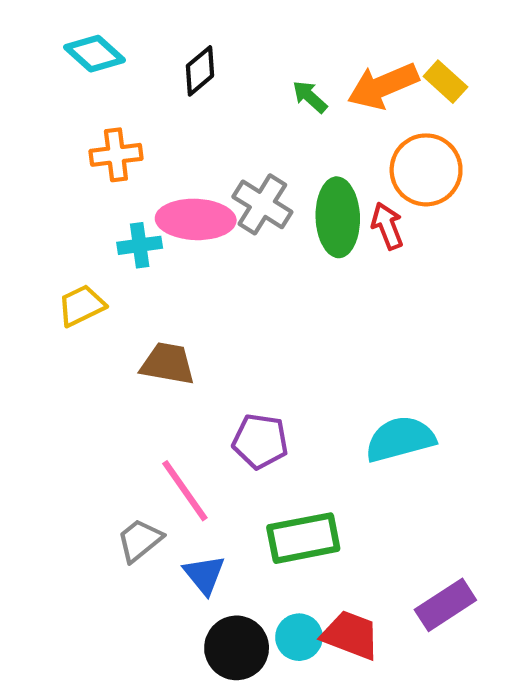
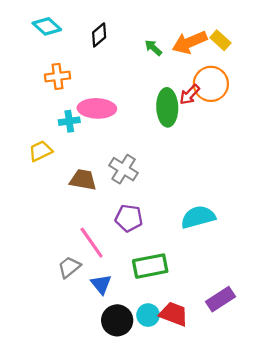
gray cross: (262, 204) -> (124, 169), moved
red arrow: (387, 226) -> (190, 95), moved, turned -115

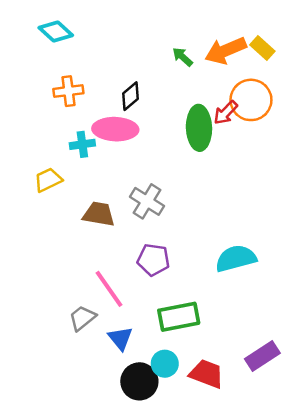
black diamond: (99, 35) -> (131, 96), moved
cyan circle: (148, 315) -> (165, 364), moved

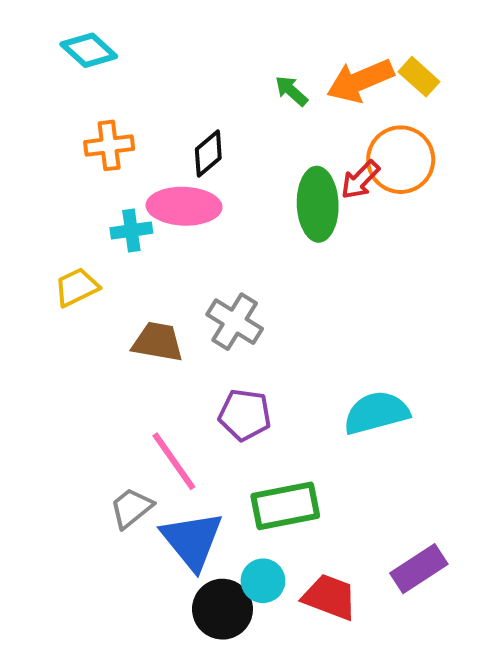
blue triangle: (120, 338) -> (192, 540), size x1.6

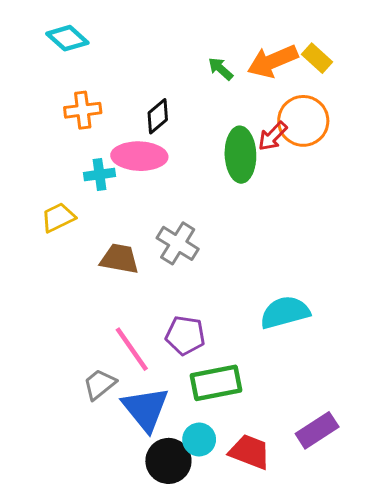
purple pentagon: (245, 415) -> (185, 335), moved

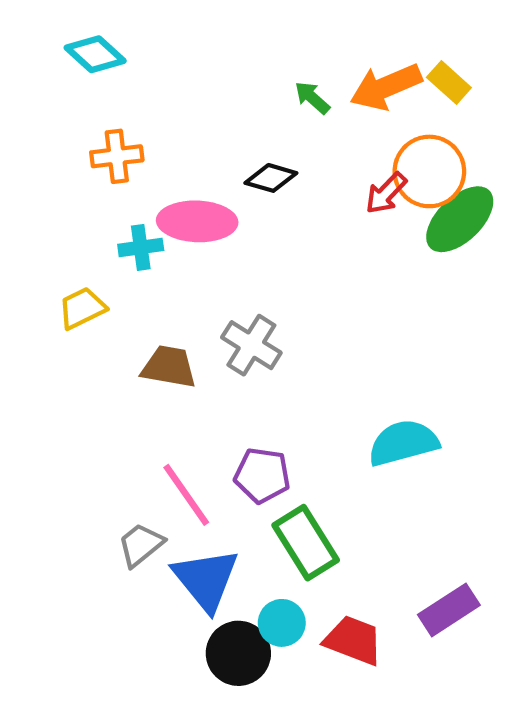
black diamond: (158, 116) -> (271, 178), moved, turned 56
green ellipse: (240, 155) -> (460, 219), moved, turned 48
green rectangle: (216, 383) -> (306, 543), turned 69

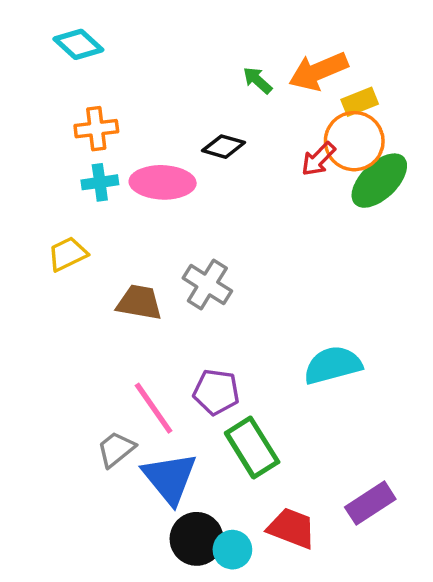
yellow rectangle: (449, 82) -> (360, 102), moved, turned -64
cyan cross: (141, 247) -> (100, 182), moved
cyan circle: (282, 623) -> (232, 550), moved

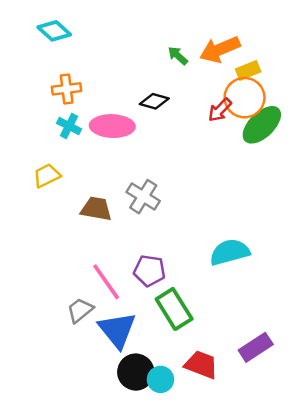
cyan cross: (100, 182) -> (69, 126), turned 35

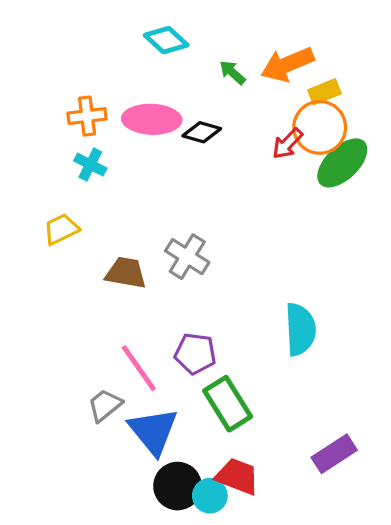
cyan diamond: (54, 31) -> (166, 40), moved
pink ellipse: (112, 126) -> (152, 119), moved
cyan semicircle: (230, 252) -> (300, 329), turned 102
red trapezoid: (201, 365) -> (237, 476), moved

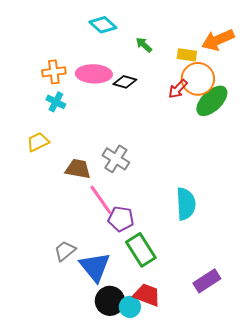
orange arrow: (287, 64) -> (218, 40), moved
yellow rectangle: (325, 92) -> (187, 55), moved, turned 30
pink line: (139, 368) -> (101, 200), moved

